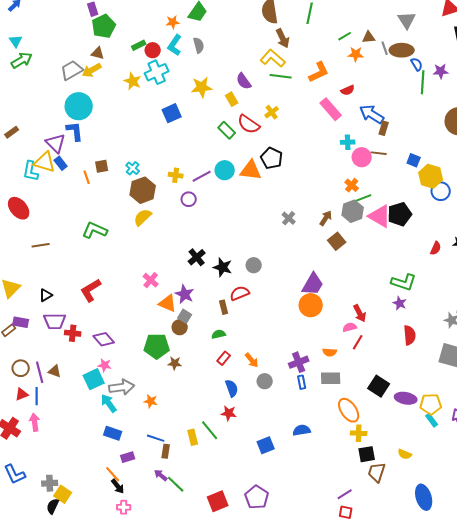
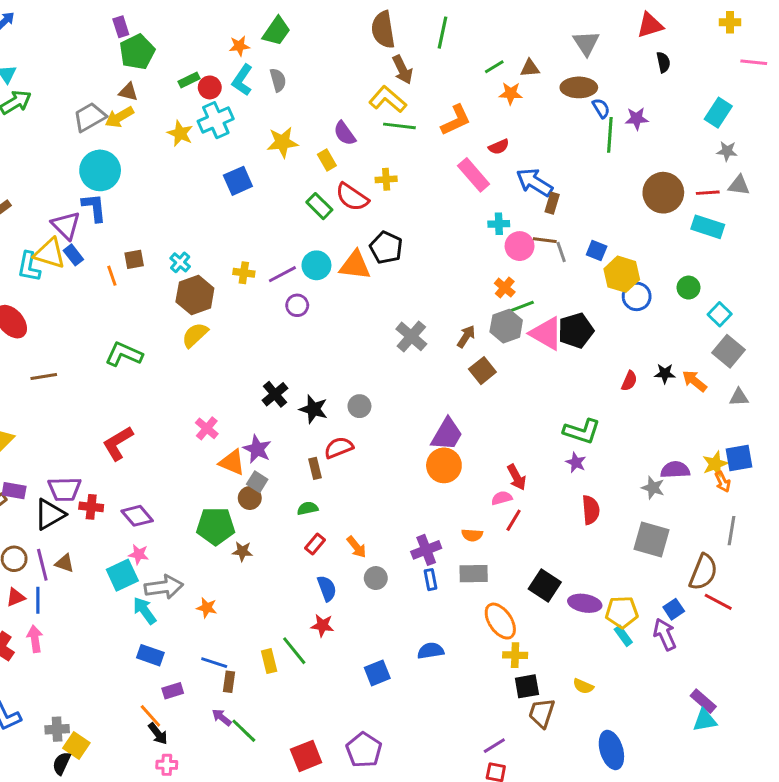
gray line: (385, 48) -> (561, 252), moved
yellow cross: (272, 112) -> (386, 179), turned 32
purple circle: (189, 199) -> (297, 305), moved
gray cross: (289, 218) -> (411, 336), size x1.5
black triangle: (46, 295) -> (50, 514), moved, size x1.6

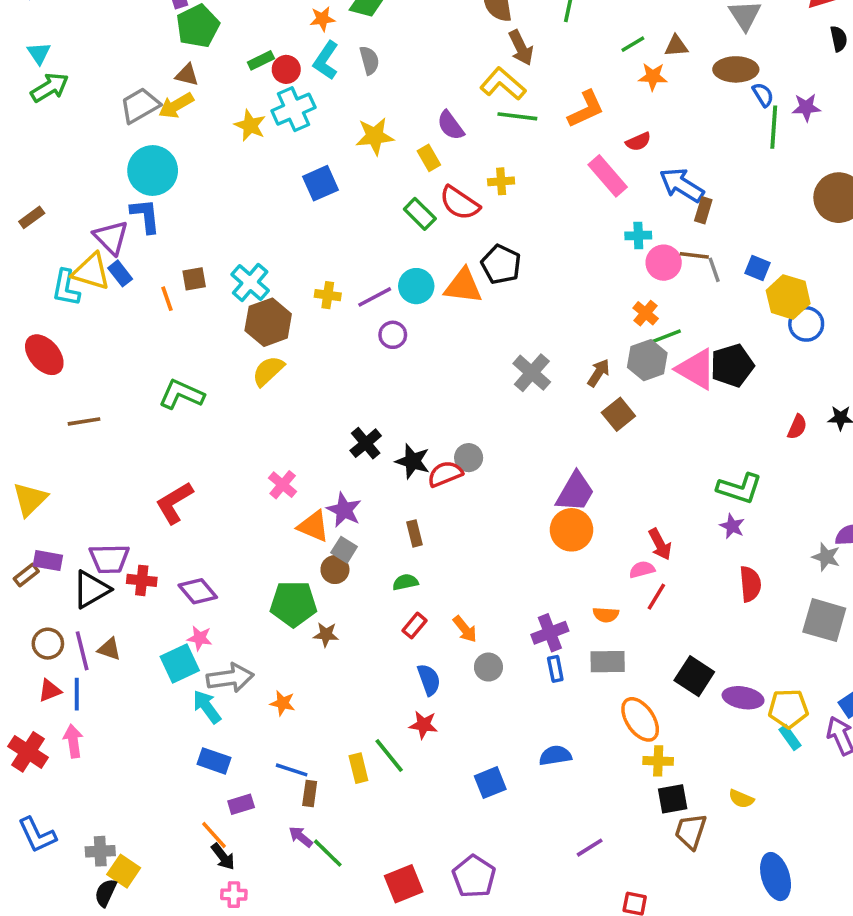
cyan cross: (180, 262) -> (250, 282), size x1.5
red semicircle: (339, 448) -> (445, 474), moved
purple line: (494, 746) -> (590, 848), moved

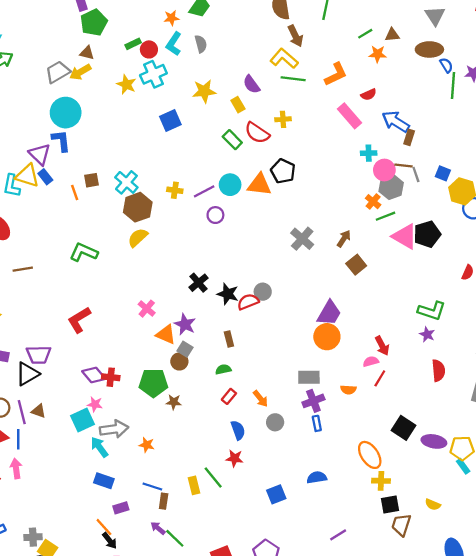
gray hexagon: (647, 360) -> (391, 187), moved
red cross: (142, 580) -> (111, 377), moved
gray rectangle: (608, 662) -> (309, 377), moved

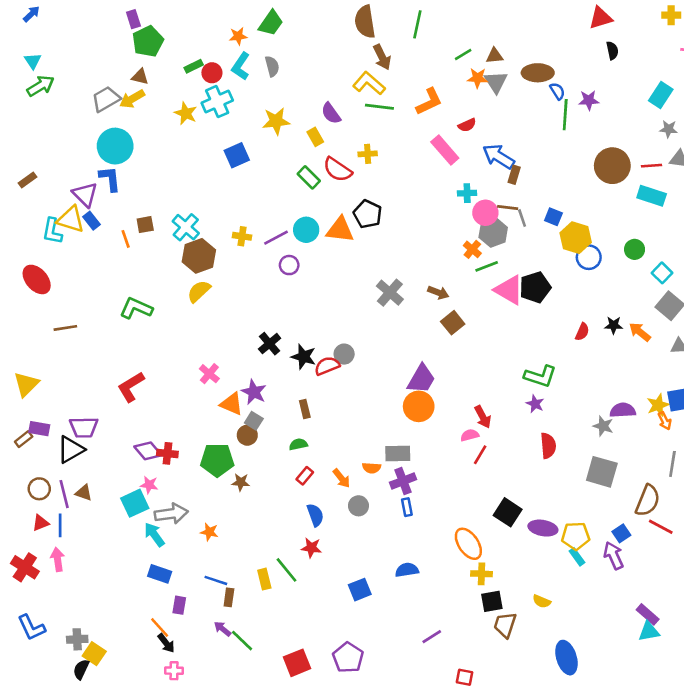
gray triangle: (435, 16) -> (496, 82), moved
brown arrow: (344, 239) -> (438, 293), turned 78
orange semicircle: (348, 390) -> (372, 468), moved
purple rectangle: (121, 508) -> (179, 605), turned -63

